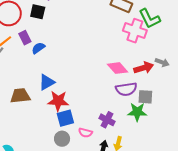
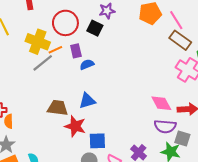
red star: (58, 101) -> (75, 126), moved

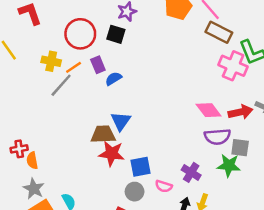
yellow cross: (38, 42) -> (51, 61), size x0.7
blue triangle: (87, 101) -> (121, 121), turned -30
brown trapezoid: (58, 108) -> (103, 134), moved

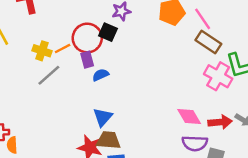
red circle: (80, 34) -> (87, 38), moved
orange line: (74, 67) -> (63, 48), moved
brown trapezoid: (103, 134) -> (108, 140), moved

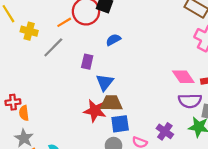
yellow cross: (42, 51) -> (29, 31), moved
purple rectangle: (87, 60) -> (87, 62), moved, turned 32
blue semicircle: (101, 75) -> (113, 40), moved

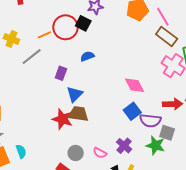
pink diamond: (183, 77) -> (134, 85), moved
blue square: (120, 124) -> (132, 111), moved, turned -36

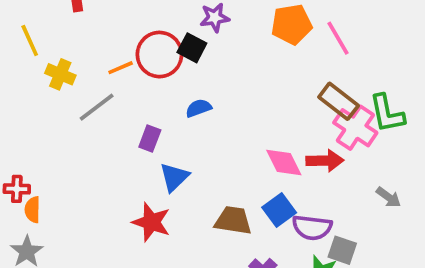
brown rectangle: (167, 36) -> (339, 101), moved
red arrow: (173, 104) -> (325, 161), moved
brown trapezoid: (78, 114) -> (233, 220), moved

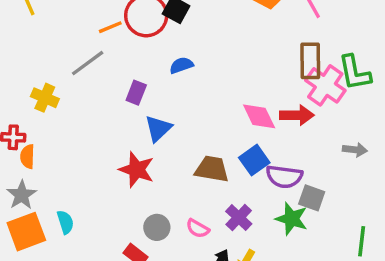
yellow cross: (60, 74) -> (45, 98), moved
brown rectangle: (339, 101) -> (310, 61), turned 51
gray arrow: (388, 197) -> (355, 150), turned -30

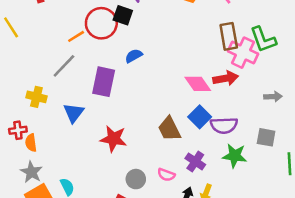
purple rectangle: (136, 93) -> (104, 82), size x1.6
blue triangle: (158, 128) -> (74, 113), moved
brown trapezoid: (212, 169) -> (169, 129), turned -116
gray square: (312, 198) -> (266, 137), moved

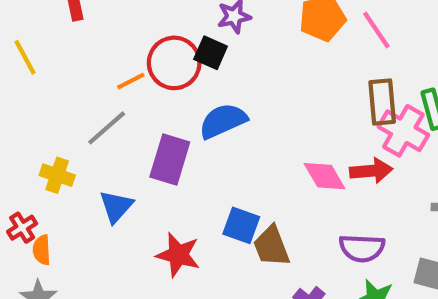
blue semicircle: (134, 56) -> (223, 121), size x1.6
blue square: (200, 117) -> (241, 225), moved, turned -30
red cross: (18, 130) -> (22, 228), turned -30

